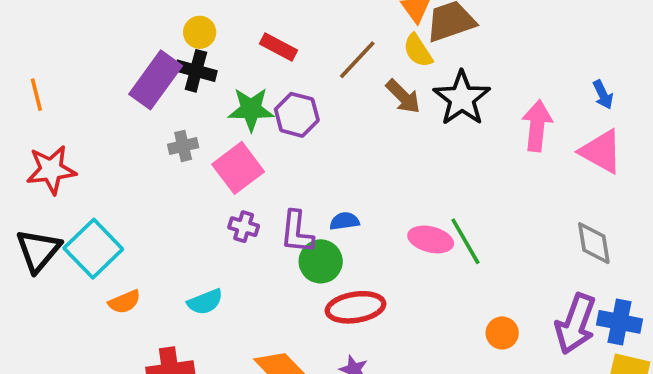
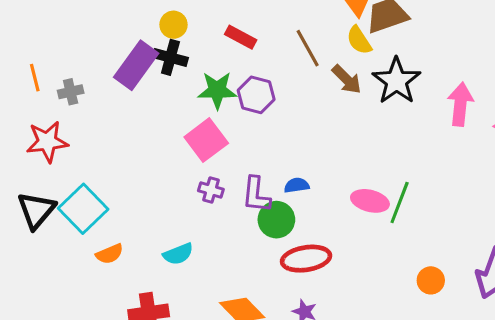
brown line: (357, 60) -> (308, 48), turned -72
gray cross: (183, 146) -> (71, 92), moved
green line: (465, 241) -> (400, 202), turned 51

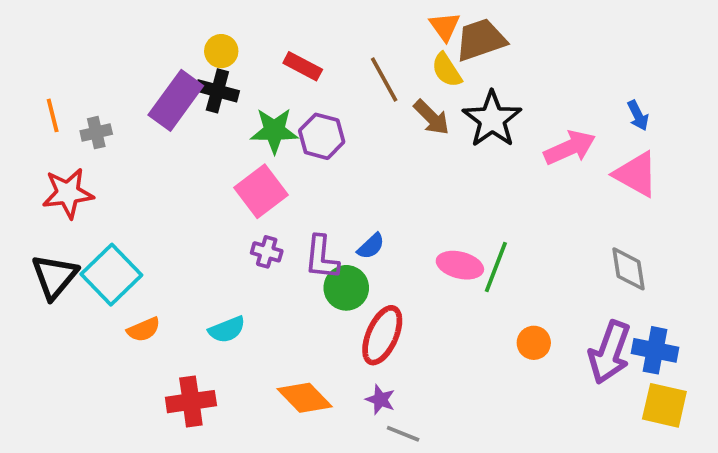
pink arrow: (460, 104) -> (570, 148), turned 60
blue semicircle: (297, 185) -> (371, 246), turned 145
red ellipse: (306, 259) -> (382, 335), turned -57
orange circle: (431, 280) -> (534, 343), moved

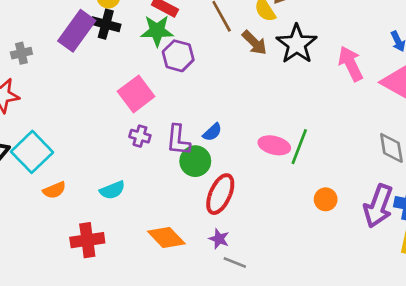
green star: (274, 131) -> (157, 31), moved
pink arrow: (570, 148) -> (351, 64), turned -92

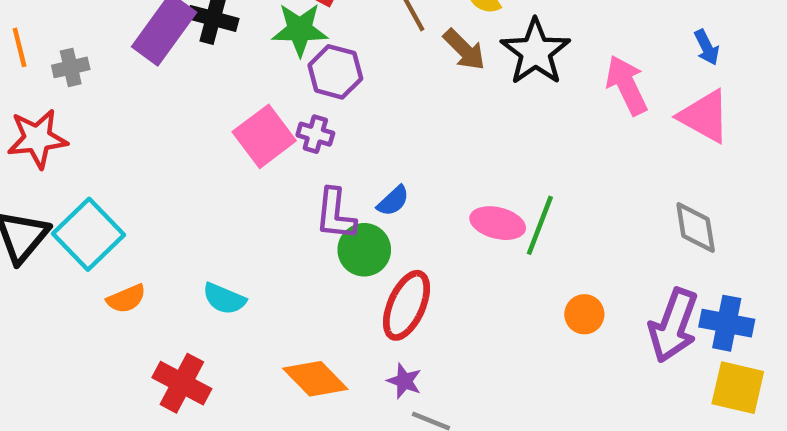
purple cross: (140, 136) -> (315, 134), moved
cyan semicircle: (112, 190) -> (224, 299), turned 45
red cross: (87, 240) -> (182, 383), turned 36

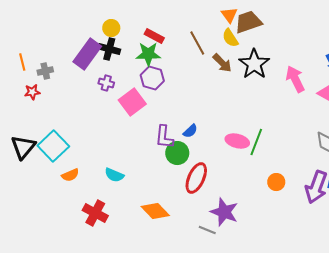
purple hexagon: (335, 72) -> (152, 78), moved
purple cross: (315, 134) -> (106, 83), moved
red star: (37, 139) -> (32, 92), moved, size x0.6
purple star: (404, 381) -> (224, 212), moved, size x1.8

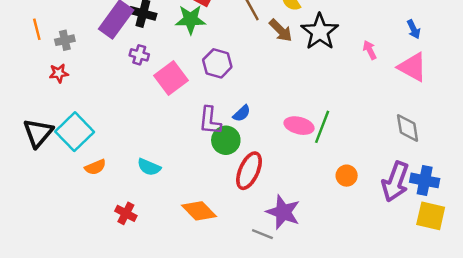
purple hexagon: (152, 78) -> (217, 63), moved
pink arrow: (295, 79) -> (370, 50), size x0.6
red star: (32, 92) -> (59, 73), moved
red cross: (95, 213) -> (126, 213), size x0.7

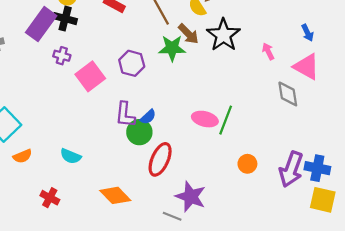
green star: (190, 19) -> (172, 48), moved
blue semicircle: (242, 113) -> (148, 117), moved
gray diamond: (408, 128) -> (288, 94), moved

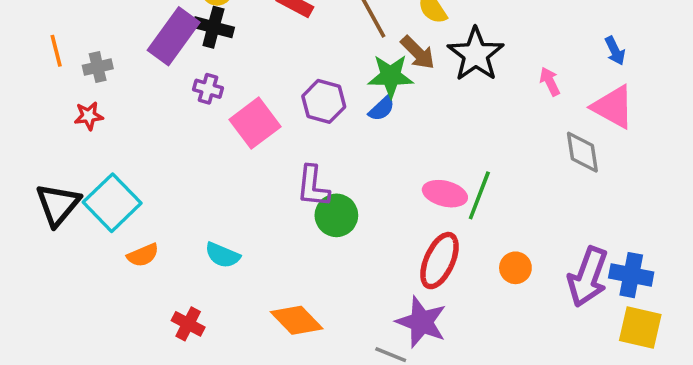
blue semicircle: (148, 117) -> (382, 109), moved
red ellipse: (160, 159) -> (439, 261), moved

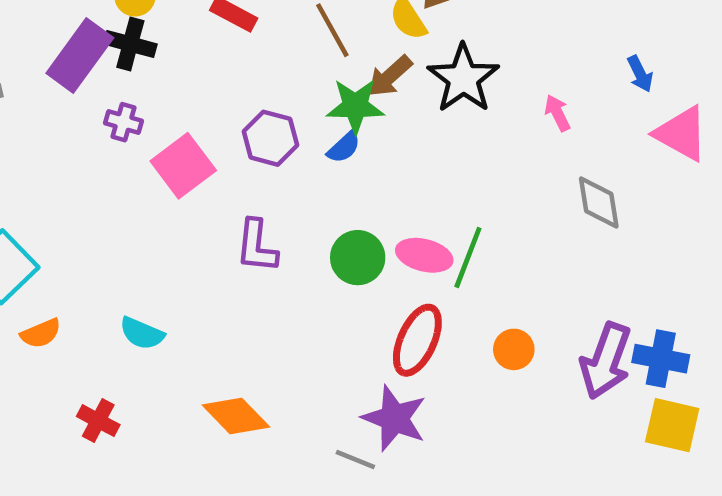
brown arrow: (418, 53) -> (390, 76), turned 93
pink triangle: (613, 107) -> (681, 134), moved
green circle: (336, 215) -> (358, 258), moved

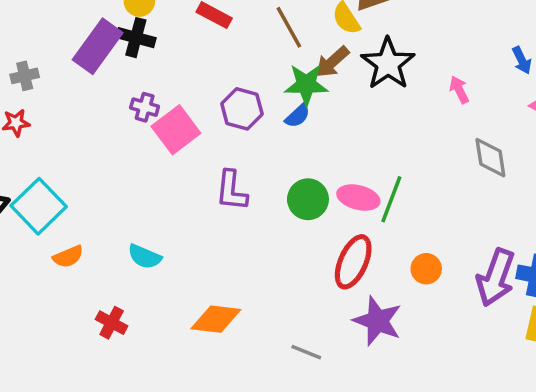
purple cross: (123, 122) -> (145, 107), moved
orange diamond: (236, 416) -> (216, 319), turned -39
purple star: (394, 418) -> (377, 321), moved

